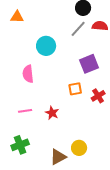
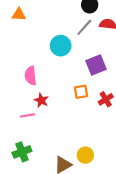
cyan circle: (46, 46) -> (61, 46), moved
red star: (52, 113) -> (41, 100), moved

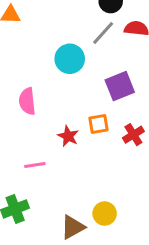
red star: (41, 100) -> (68, 136), moved
pink line: (27, 115) -> (35, 165), moved

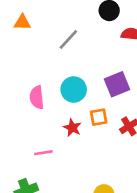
gray line: (103, 33) -> (68, 39), moved
cyan circle: (70, 59) -> (74, 89), moved

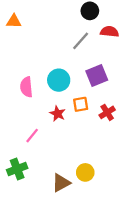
gray line: (68, 39) -> (81, 41), moved
pink line: (43, 153) -> (32, 136), turned -42

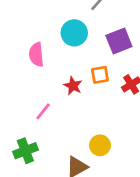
cyan circle: (59, 80) -> (74, 33), moved
yellow circle: (85, 172) -> (100, 145), moved

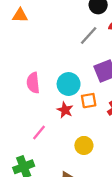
cyan circle: (74, 33) -> (69, 84), moved
yellow circle: (100, 145) -> (84, 145), moved

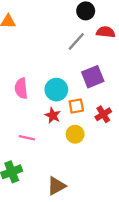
pink line: (39, 132) -> (27, 138), turned 63
yellow circle: (84, 145) -> (75, 134), moved

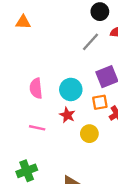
orange square: (76, 106) -> (100, 102), moved
pink line: (27, 138) -> (37, 128), moved

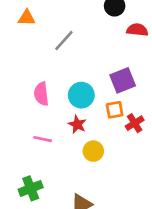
gray line: (91, 42) -> (64, 40), moved
yellow circle: (89, 134) -> (93, 151), moved

